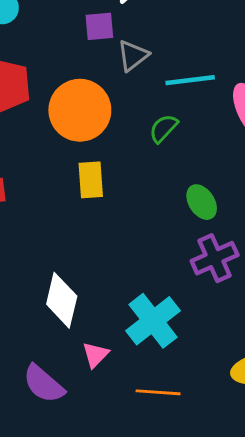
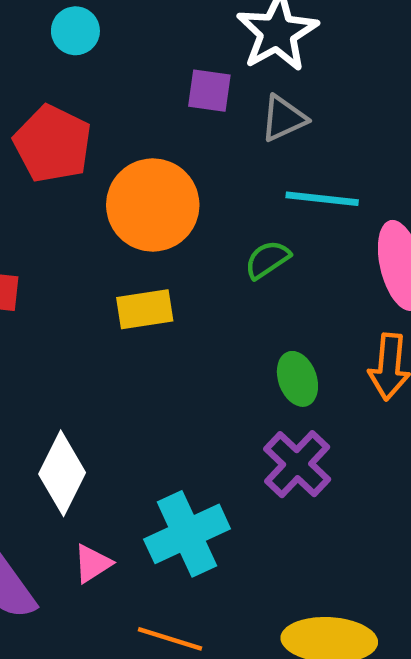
gray triangle: (133, 56) -> (284, 118), moved
yellow rectangle: (91, 180) -> (145, 309), turned 72
purple cross: (215, 258) -> (297, 464), turned -36

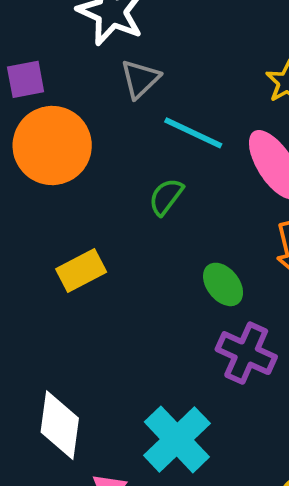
purple square: (209, 91) -> (26, 79), moved
cyan line: (322, 199) -> (193, 133), turned 38
orange circle: (153, 205) -> (52, 145), moved

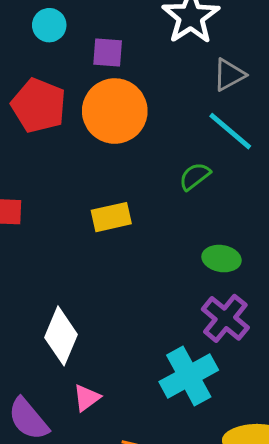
gray triangle: (140, 79) -> (229, 75), moved
green ellipse: (223, 284) -> (221, 259), turned -57
cyan cross: (177, 439) -> (189, 376), moved

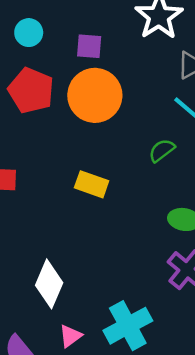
cyan circle: (49, 25) -> (29, 33), moved
yellow rectangle: (111, 217) -> (92, 184), turned 32
cyan cross: (189, 376) -> (128, 326), moved

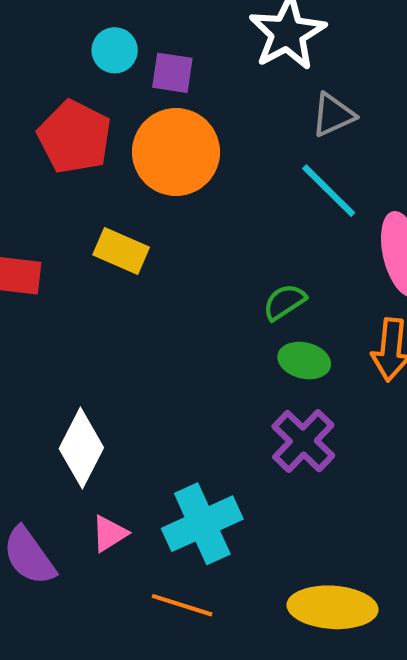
cyan circle: (29, 33) -> (115, 50), moved
green semicircle: (162, 150) -> (284, 302), moved
yellow rectangle: (92, 184) -> (121, 251), moved

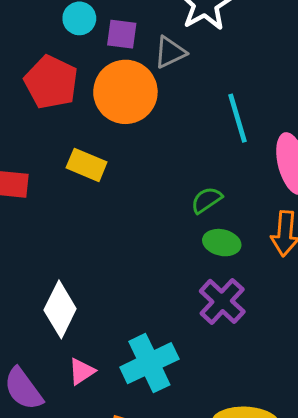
gray triangle: (333, 115) -> (170, 52), moved
cyan line: (329, 191) -> (237, 118), turned 30

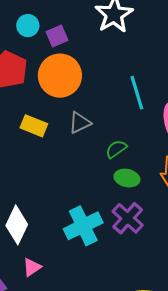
purple square: (122, 34) -> (57, 36), turned -30
gray triangle: (170, 52) -> (80, 123), moved
cyan cross: (149, 363) -> (83, 226), moved

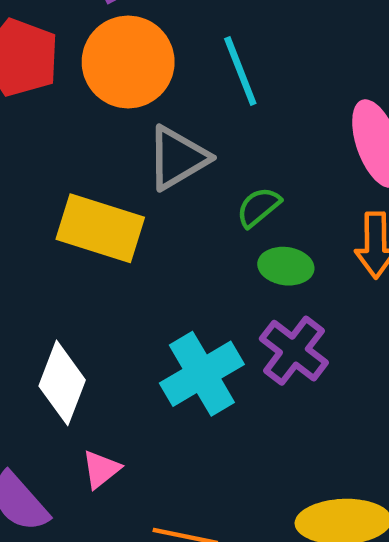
cyan line: (137, 93) -> (240, 71), moved
gray triangle: (80, 123) -> (178, 158), size x1.4
yellow rectangle: (34, 126) -> (100, 228), moved, size x1.5

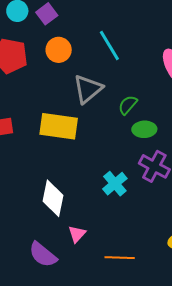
orange circle: (128, 62) -> (59, 50), size x0.6
cyan cross: (202, 374) -> (115, 184), size x0.7

